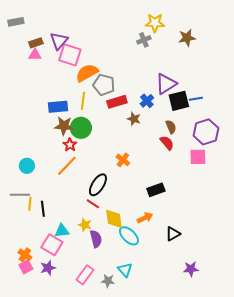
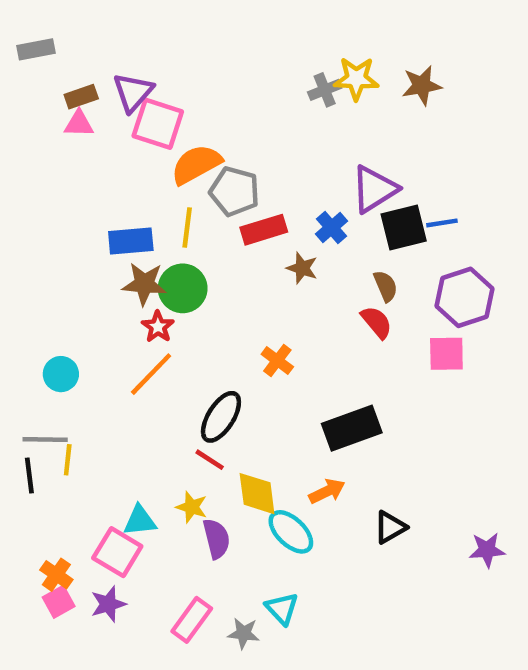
yellow star: (155, 23) -> (356, 79), moved
black rectangle: (156, 190) -> (352, 428), size x1.4
black line: (43, 209) -> (29, 475), moved
purple star: (191, 269) -> (487, 550), moved

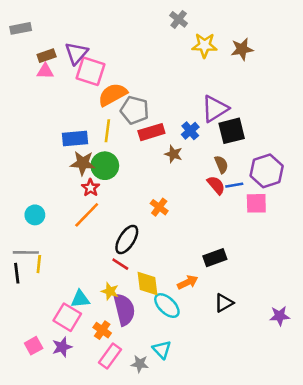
gray cross: (325, 90) -> (179, 19), moved, turned -30
blue line: (442, 223) -> (234, 185), moved
black rectangle: (352, 428) -> (215, 258), moved, size x0.7
purple semicircle: (216, 539) -> (124, 309), size x1.4
orange cross: (56, 575) -> (102, 330), moved

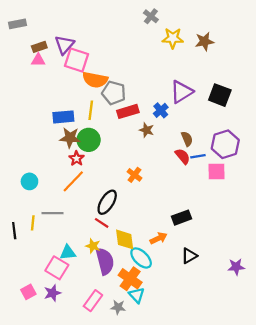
orange semicircle: (113, 95) -> (95, 80), turned -140
black square: (232, 131) -> (220, 95), moved, turned 35
gray line: (26, 252) -> (52, 213), moved
orange cross: (102, 330) -> (130, 279), moved, size x1.5

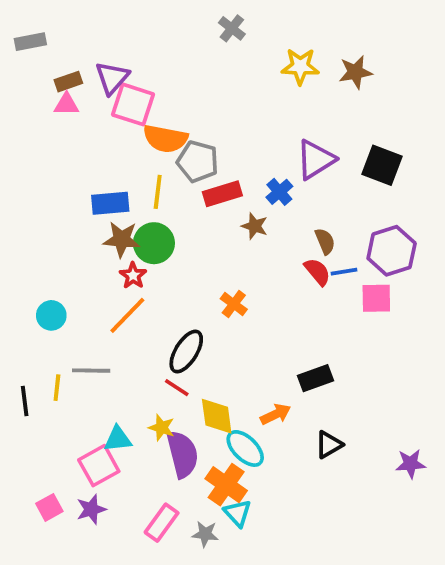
gray cross: (151, 16) -> (232, 28), moved
pink square: (57, 268) -> (99, 466), turned 30

